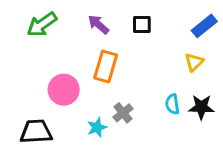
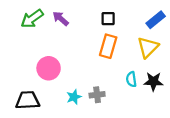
purple arrow: (98, 24) -> (61, 19), moved
yellow triangle: (194, 62) -> (148, 47), size x1.5
orange rectangle: (106, 66) -> (108, 46), moved
gray cross: (123, 113) -> (97, 95), moved, turned 32

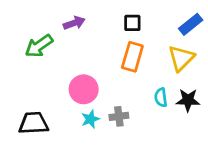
green arrow: (32, 19) -> (39, 46), moved
purple arrow: (61, 19) -> (74, 23), turned 119
pink circle: (49, 68) -> (84, 89), moved

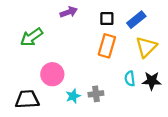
purple arrow: (74, 23) -> (69, 12), moved
blue rectangle: (191, 24) -> (136, 20), moved
pink circle: (84, 89) -> (52, 74), moved

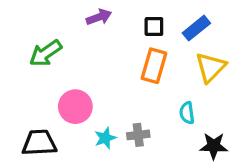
black star: (152, 81) -> (214, 146), moved

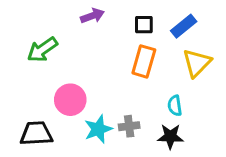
cyan star: (105, 138) -> (98, 129), size x1.4
black star: (214, 146) -> (170, 136), moved

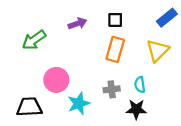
purple arrow: (92, 16) -> (78, 23), moved
blue rectangle: (184, 26) -> (167, 18), moved
gray cross: (129, 126) -> (112, 89), moved

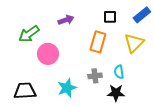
black square: (115, 20) -> (110, 17), moved
pink circle: (56, 80) -> (48, 54), moved

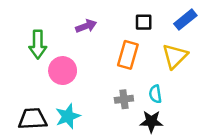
green arrow: (29, 34) -> (38, 44), turned -55
cyan star: (67, 88) -> (68, 116), moved

